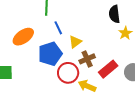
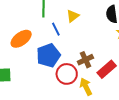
yellow triangle: (75, 42) -> (73, 16), moved
yellow arrow: (87, 86) -> (86, 87), turned 42

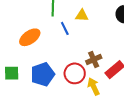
yellow triangle: (73, 16) -> (82, 15), turned 40
blue pentagon: (48, 55) -> (43, 74), moved

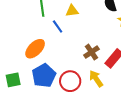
orange ellipse: (30, 37) -> (35, 49), moved
red circle: (75, 73) -> (70, 81), moved

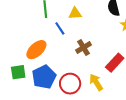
brown cross: (91, 52) -> (84, 48), moved
green square: (13, 80) -> (18, 72), moved

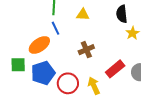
blue line: (60, 28) -> (56, 28), moved

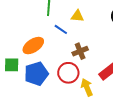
blue line: (56, 28) -> (61, 29), moved, turned -32
red circle: (68, 83) -> (68, 73), moved

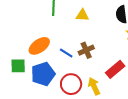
blue line: (61, 29) -> (66, 53), moved
red circle: (68, 73) -> (71, 84), moved

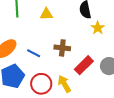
brown cross: (86, 50) -> (62, 48), moved, turned 35

